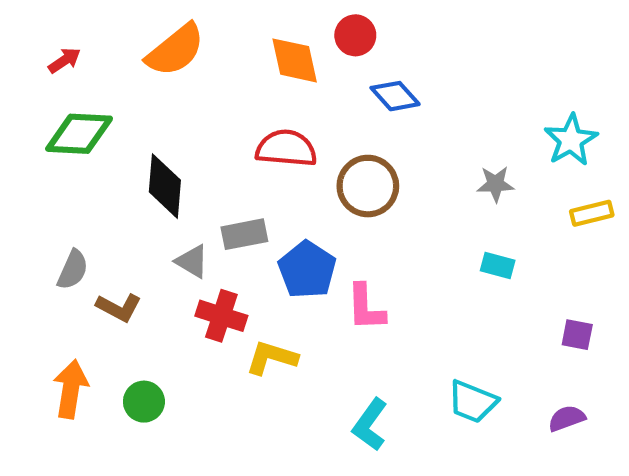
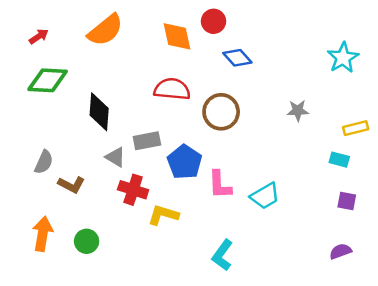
cyan star: (571, 140) -> (343, 58), moved
cyan rectangle: (498, 266) -> (339, 160), moved
cyan trapezoid: (473, 402) -> (265, 196), moved, turned -52

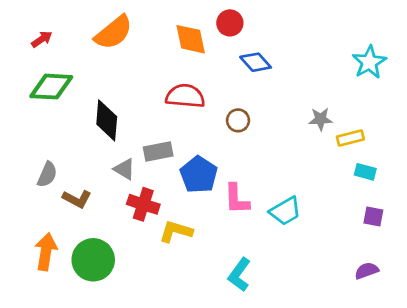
brown circle: (221, 112) -> (238, 120), size x0.6
yellow rectangle: (356, 128) -> (350, 138), moved
green circle: (87, 241) -> (93, 260), size x1.6

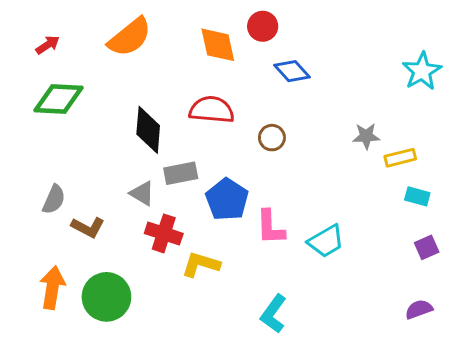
black diamond: (107, 120) -> (148, 130), moved
purple square: (373, 216) -> (427, 247), turned -35

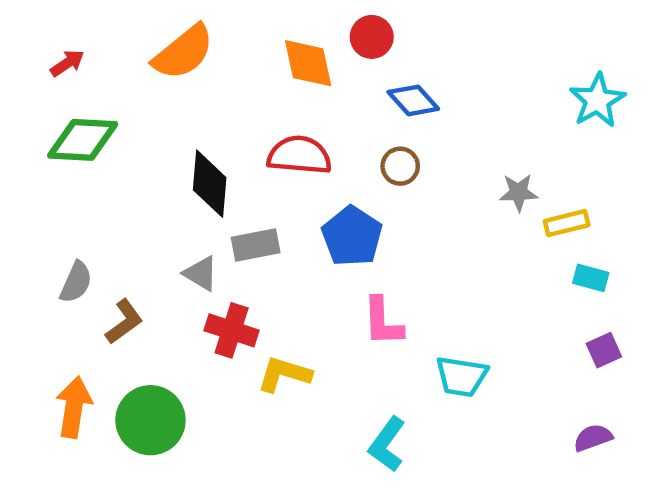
brown circle: (272, 138) -> (400, 166), moved
blue pentagon: (227, 199) -> (352, 236), moved
brown L-shape: (88, 227) -> (124, 322), turned -64
cyan trapezoid: (326, 241) -> (462, 376), moved, turned 39

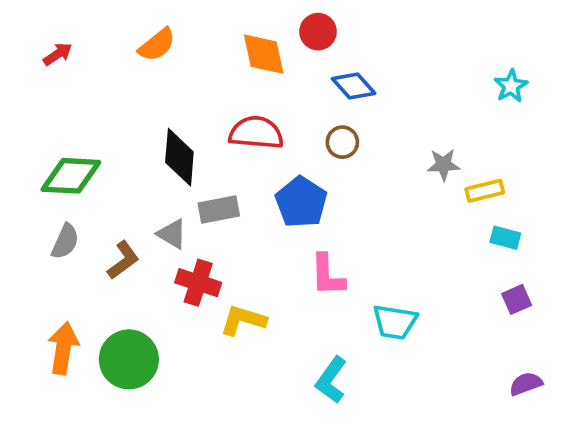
orange semicircle: (183, 52) -> (157, 45), size x0.7
cyan star: (597, 100) -> (511, 86), size x0.7
green diamond: (83, 140) -> (71, 176), moved
brown L-shape: (124, 322) -> (123, 260), moved
purple semicircle: (593, 438) -> (526, 384), moved

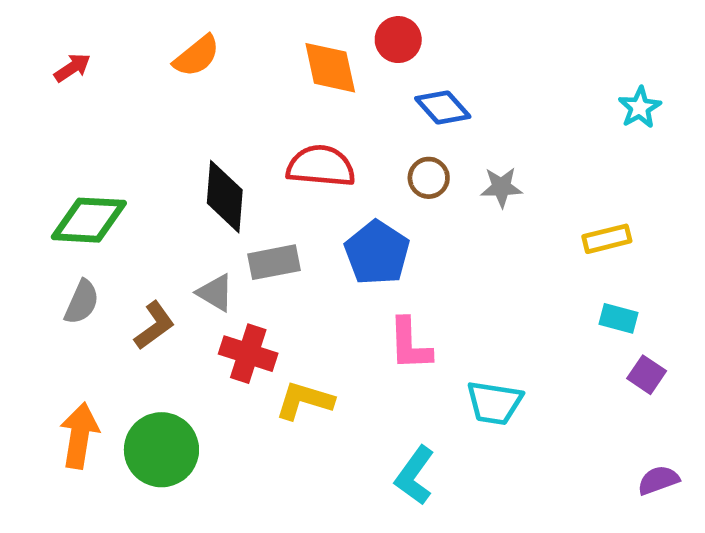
gray star: (444, 165) -> (501, 187), moved
cyan rectangle: (505, 238) -> (619, 318), moved
purple square: (517, 299) -> (647, 375), turned -32

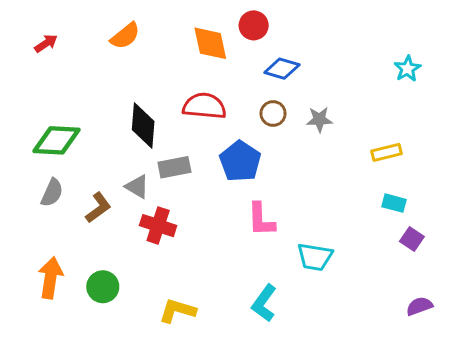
blue diamond: (443, 108) -> (282, 69), turned -32
yellow L-shape: (304, 401) -> (177, 311), moved
green circle: (161, 450) -> (103, 287), size x0.7

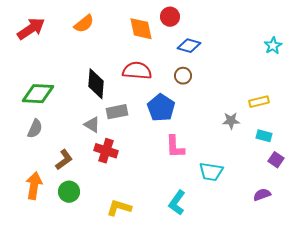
red arrow: (46, 43) -> (31, 29), size x1.8
gray star: (319, 119) -> (231, 121), moved
brown L-shape: (98, 208) -> (64, 160), moved
purple semicircle: (419, 306) -> (262, 195), moved

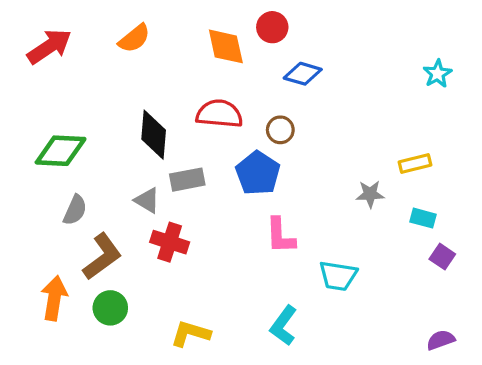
brown circle: (183, 76) -> (280, 130), moved
gray semicircle: (35, 129) -> (75, 210), moved
brown L-shape: (64, 160) -> (102, 257), size x1.4
purple semicircle: (262, 195) -> (441, 340), moved

